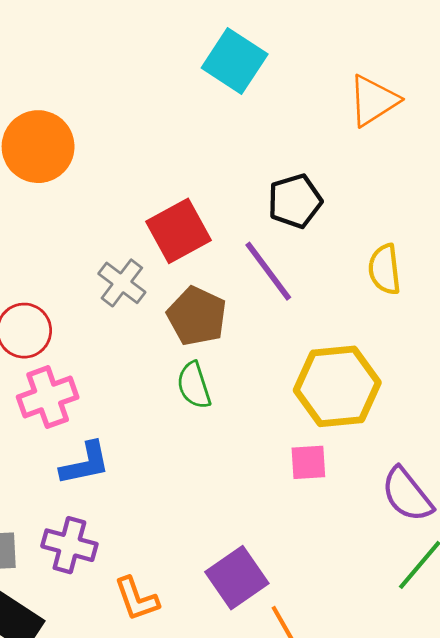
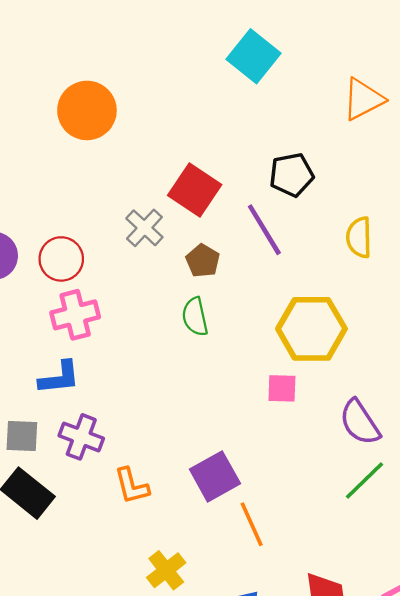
red square: (178, 231) -> (195, 190), turned -33
brown pentagon: (197, 316) -> (203, 261), size x0.7
blue L-shape: (85, 464) -> (59, 378), moved

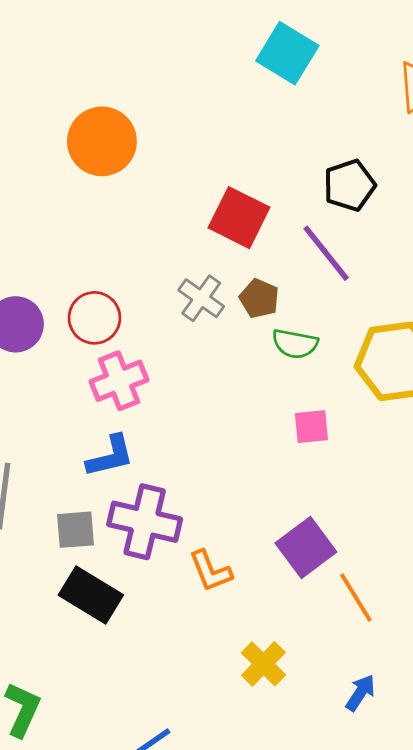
gray cross: (144, 228) -> (201, 298), moved
green semicircle: (195, 317) -> (295, 344), moved, turned -60
pink square: (282, 388) -> (311, 427), moved
purple cross: (81, 437) -> (145, 522), size x1.4

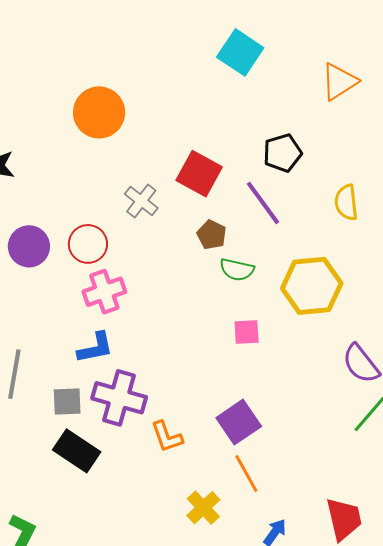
gray cross: (201, 298) -> (141, 201), moved
orange line: (356, 598) -> (246, 474), moved

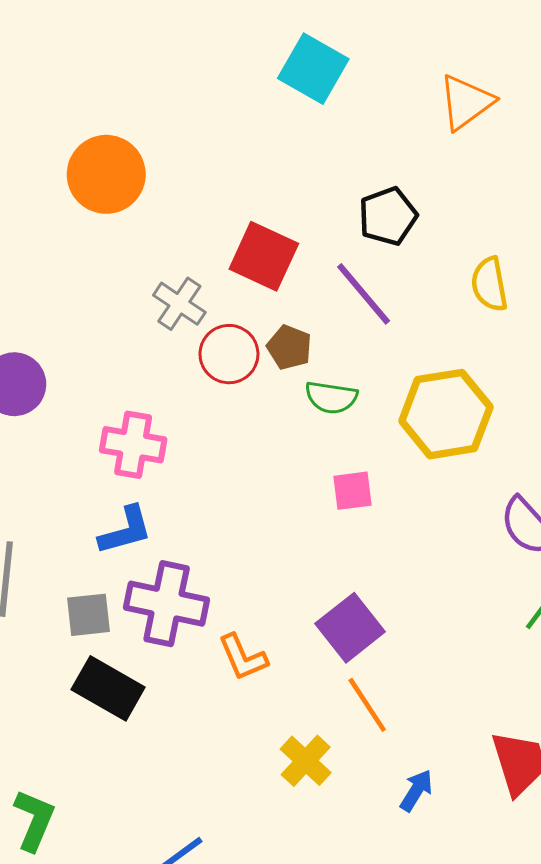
red circle: (88, 244) -> (229, 354), moved
pink cross: (104, 292) -> (133, 445), turned 33

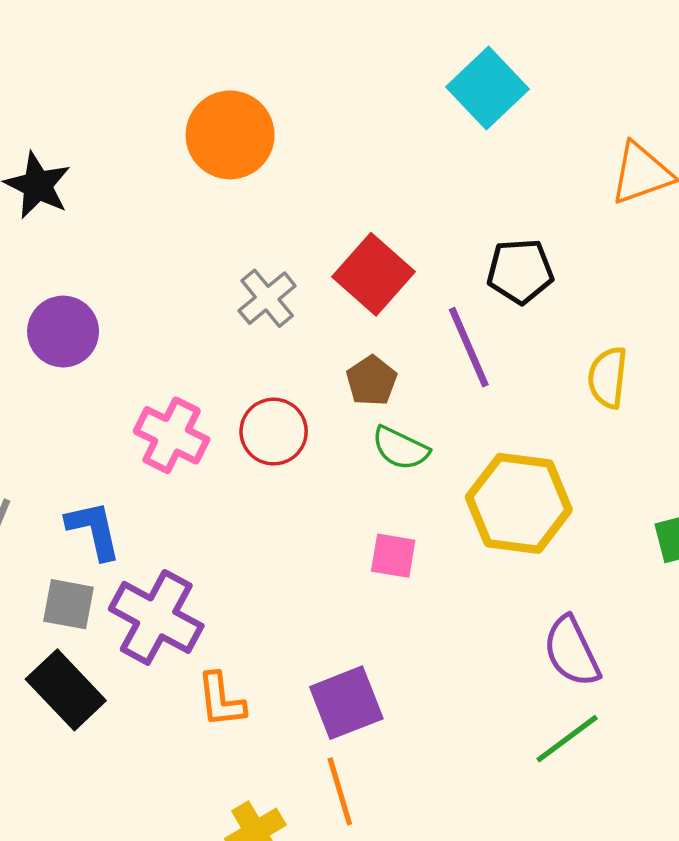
red circle: (229, 354) -> (274, 432), moved
blue L-shape: (126, 530) -> (94, 530), moved, turned -104

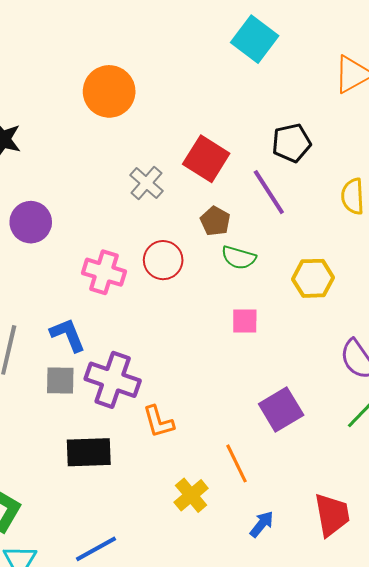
yellow hexagon: (519, 503) -> (313, 278), size x0.7
black rectangle: (66, 690) -> (89, 452), moved, turned -39
purple square: (346, 703) -> (281, 410), moved

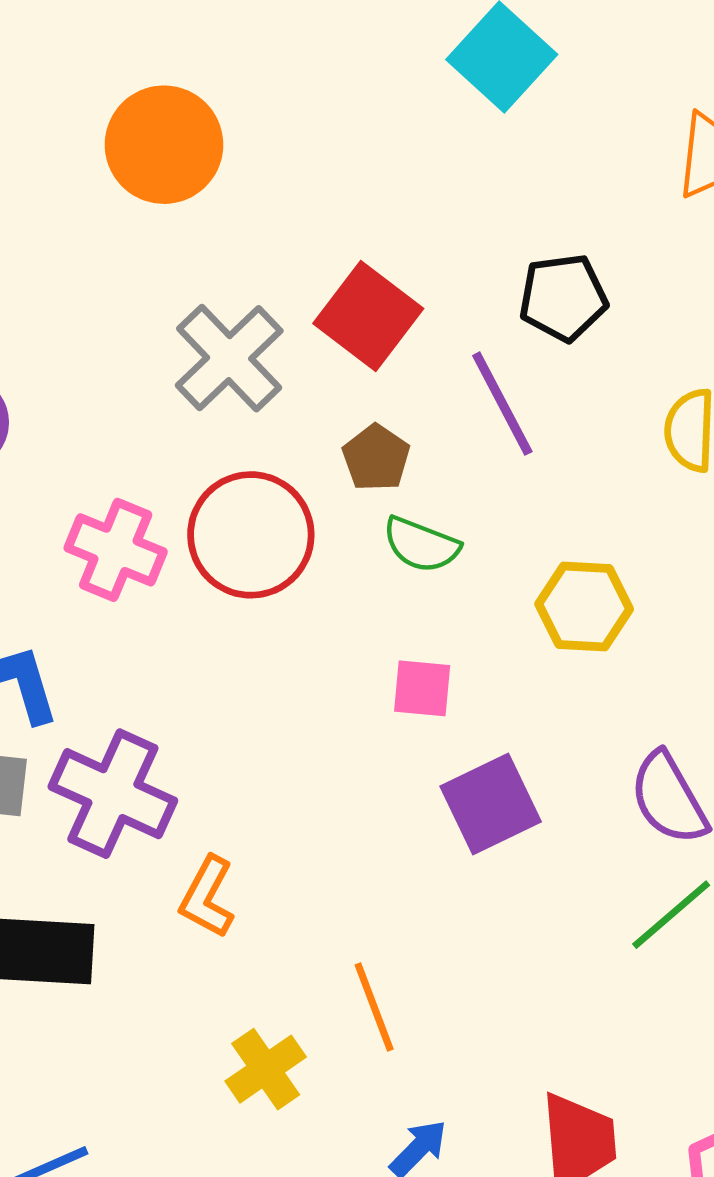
gray cross: (146, 183) -> (229, 358), size x1.4
red circle: (163, 260) -> (251, 535), size x1.4
purple square: (281, 410) -> (491, 804), moved
orange L-shape: (158, 422) -> (207, 897), turned 39

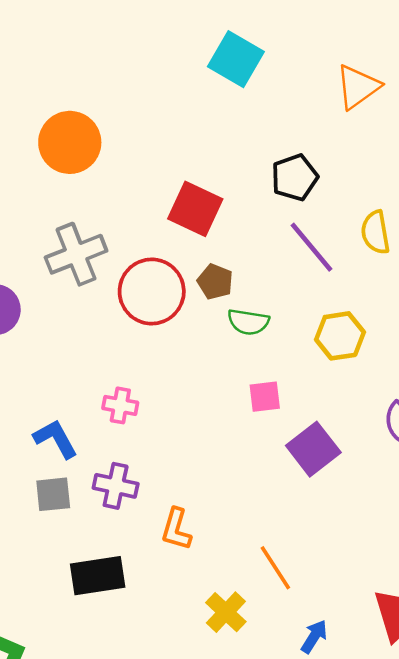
gray cross: (229, 358) -> (76, 254), moved, turned 34
purple line: (502, 404) -> (311, 247), moved
red circle: (251, 535) -> (152, 292), moved
pink cross: (116, 550) -> (120, 405), moved, size x0.7
purple cross: (113, 794) -> (116, 486), size x0.7

